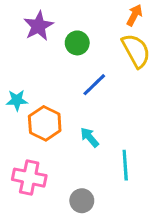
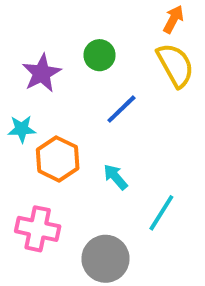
purple star: (39, 26) -> (42, 73), moved
cyan line: (125, 165) -> (161, 213), turned 36
gray circle: (82, 201) -> (105, 259), size x1.5

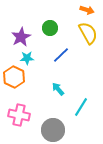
orange arrow: (173, 19) -> (87, 10), turned 80
cyan star: (22, 129) -> (27, 58), moved
orange hexagon: (58, 159) -> (14, 77), moved

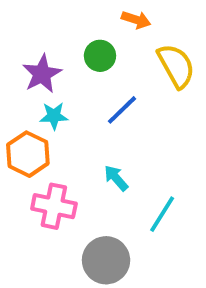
orange arrow: (87, 10) -> (136, 20), moved
pink cross: (19, 115) -> (54, 206), moved

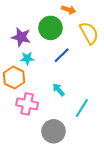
green circle: (100, 56) -> (50, 28), size x1.5
purple star: (42, 74) -> (21, 37), turned -30

